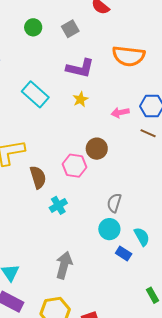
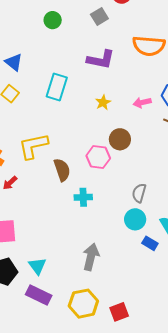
gray square: (70, 29) -> (99, 17), moved
cyan rectangle: (35, 94) -> (57, 87), turned 68
yellow star: (80, 99) -> (103, 102), moved
cyan cross: (58, 205) -> (83, 197), turned 30

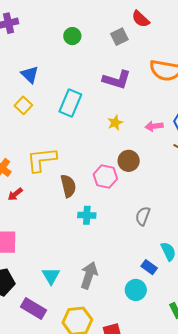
cyan circle: (135, 219) -> (136, 290), moved
cyan triangle: (37, 266) -> (51, 276), moved

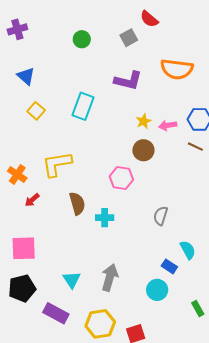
blue triangle: (30, 74) -> (26, 76), moved
yellow star: (115, 123) -> (144, 121), moved
brown circle: (129, 161) -> (143, 150), moved
brown semicircle: (68, 186) -> (77, 203), moved

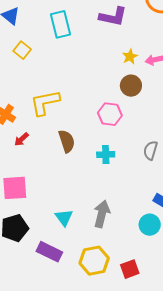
cyan rectangle: (83, 106) -> (60, 24), moved, turned -32
cyan cross: (105, 218) -> (106, 154), moved

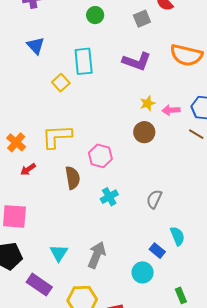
yellow square: (22, 50) -> (61, 83), moved
pink hexagon: (110, 114) -> (100, 156), moved
cyan cross: (106, 154) -> (109, 197), turned -36

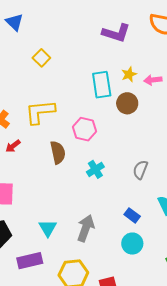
cyan rectangle: (84, 61) -> (102, 85), moved
blue rectangle: (157, 251) -> (132, 215), moved
purple rectangle: (39, 285) -> (30, 261), turned -45

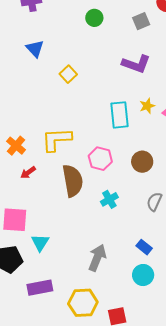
yellow square: (41, 58) -> (68, 74), moved
brown circle: (127, 103) -> (142, 162), moved
brown semicircle: (58, 152) -> (73, 181), size x1.4
cyan triangle: (48, 228) -> (40, 243), moved

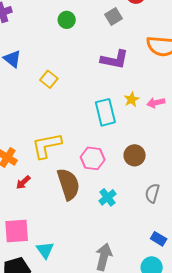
blue rectangle: (144, 247) -> (159, 239), moved

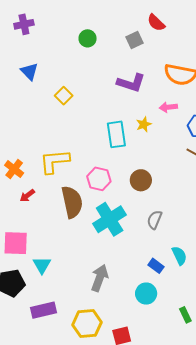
pink arrow: (156, 103) -> (168, 107), moved
cyan cross: (107, 197) -> (110, 219), size x1.8

